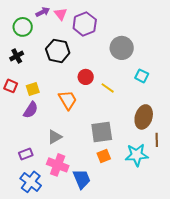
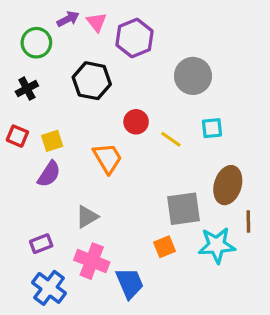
cyan square: (142, 76) -> (212, 128), moved, turned -32
gray square: (102, 132) -> (184, 209), moved

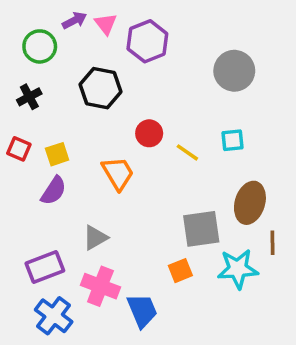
gray circle: (193, 76) -> (234, 71), moved
purple rectangle: (41, 244) -> (45, 267), size x1.5

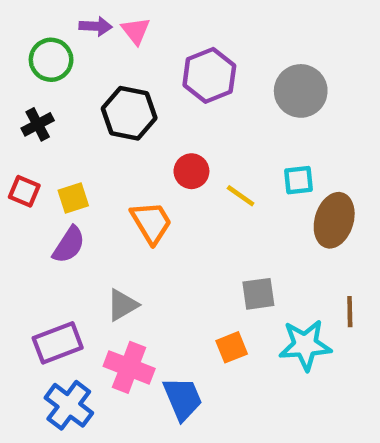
purple arrow: (74, 20) -> (96, 26), turned 30
purple hexagon: (147, 41) -> (209, 75), moved
brown ellipse: (250, 203) -> (334, 220), moved
gray square: (201, 229) -> (258, 294), size x0.7

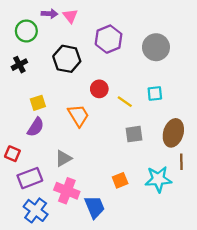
red square: (24, 191) -> (12, 154), moved
brown ellipse: (334, 220) -> (173, 133), moved
gray square: (258, 294) -> (134, 134), moved

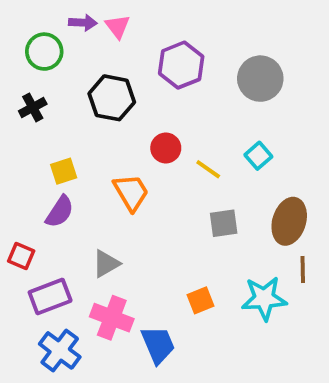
cyan square: (155, 94) -> (258, 156), turned -35

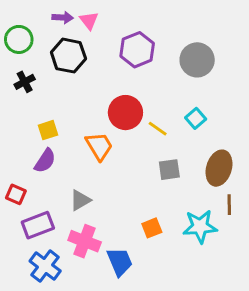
green circle: (44, 52) -> (19, 39), moved
black hexagon: (112, 98) -> (68, 56), moved
red circle: (166, 148) -> (125, 113), size x1.5

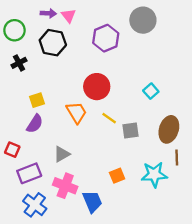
gray circle: (197, 60) -> (143, 20), moved
yellow line: (158, 129) -> (109, 118), moved

